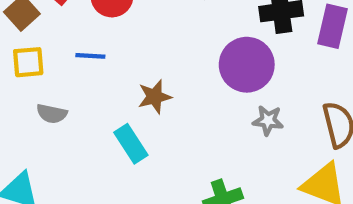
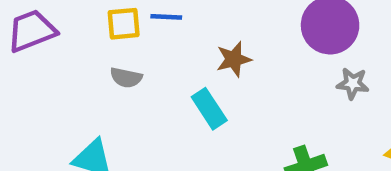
yellow square: (28, 62) -> (124, 24), moved

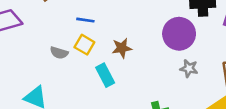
yellow square: (124, 24) -> (84, 45), moved, turned 30

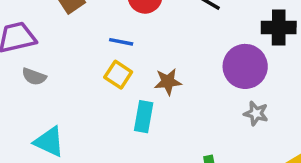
gray semicircle: (59, 53) -> (34, 77), moved
cyan rectangle: (105, 75) -> (144, 117), turned 35

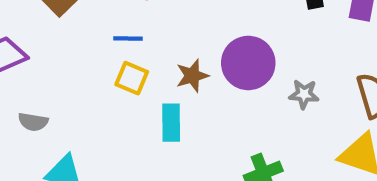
purple circle: (245, 66) -> (248, 63), moved
gray semicircle: (34, 77) -> (33, 122), moved

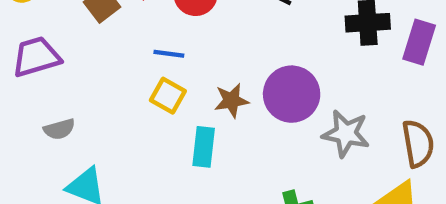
gray star: (304, 94) -> (346, 134), size x1.5
gray semicircle: (33, 122) -> (59, 129), turned -32

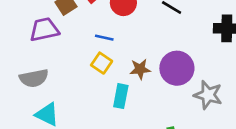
purple trapezoid: (36, 57) -> (44, 29), moved
gray semicircle: (59, 129) -> (34, 78), size x1.5

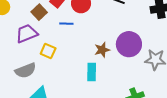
blue line: (104, 38) -> (66, 24), moved
yellow square: (102, 63) -> (48, 51), moved

